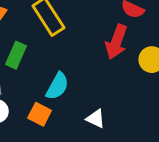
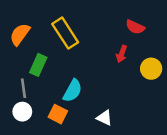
red arrow: (116, 42) -> (122, 54), size x0.6

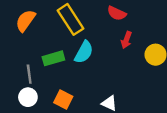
red semicircle: (135, 27) -> (117, 13), moved
green rectangle: (38, 65) -> (53, 58), moved, turned 50
cyan semicircle: (73, 91) -> (84, 52), moved

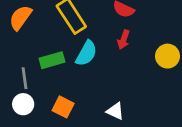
red arrow: (126, 40) -> (124, 40), moved

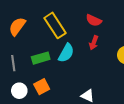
gray line: (25, 78) -> (13, 63), moved
orange square: (63, 107) -> (42, 87), moved, turned 35

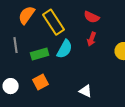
orange semicircle: (17, 26) -> (27, 15), moved
gray line: (13, 63) -> (16, 45), moved
white circle: (19, 91) -> (11, 86), moved

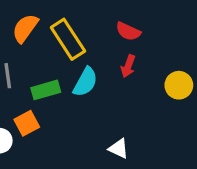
orange square: (41, 82) -> (27, 123), moved

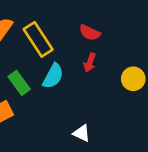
green rectangle: (46, 90) -> (19, 83), turned 70

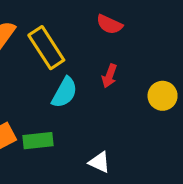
red semicircle: (90, 33) -> (109, 24), moved
green rectangle: (19, 83) -> (38, 141), moved, turned -60

